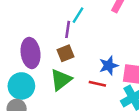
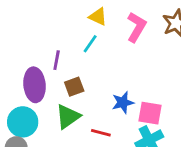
purple line: (68, 29) -> (57, 60), moved
red line: (97, 84) -> (101, 133), moved

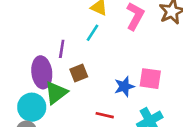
pink square: (150, 113) -> (150, 79), moved
green triangle: (68, 117) -> (56, 93), moved

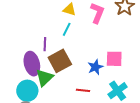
brown square: (79, 73) -> (60, 61), size x1.6

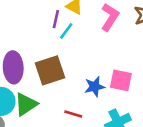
purple line: (45, 44) -> (56, 19), moved
green triangle: (44, 78) -> (26, 104), moved

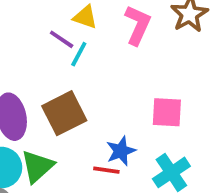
purple line: (56, 19) -> (62, 39), turned -60
blue star: (95, 87) -> (121, 151), moved

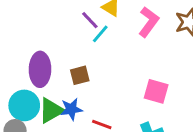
brown square: (64, 113) -> (80, 75), size x0.6
blue star: (121, 151) -> (71, 109), moved

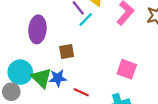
purple ellipse: (40, 69) -> (37, 29), moved
green triangle: (51, 110) -> (41, 78), turned -50

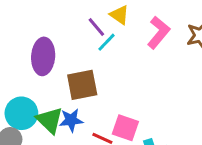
brown square: (67, 51) -> (82, 85), size x1.5
pink square: (127, 69) -> (125, 128), moved

